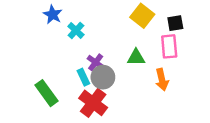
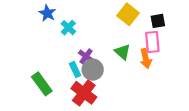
green triangle: (136, 57) -> (122, 52), turned 42
orange arrow: (162, 80) -> (146, 59), moved

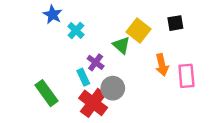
yellow square: (128, 14) -> (139, 30), moved
pink rectangle: (152, 42) -> (186, 76), moved
green triangle: (122, 52) -> (121, 45), moved
gray circle: (93, 70) -> (113, 88), moved

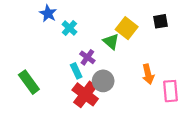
orange arrow: (162, 65) -> (148, 74), moved
pink rectangle: (186, 76) -> (171, 91), moved
green rectangle: (46, 93) -> (29, 82), moved

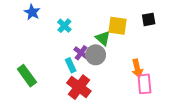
blue star: (48, 13) -> (32, 12), moved
yellow square: (127, 28) -> (117, 26), turned -30
gray circle: (103, 81) -> (96, 55), moved
pink rectangle: (171, 91) -> (144, 84), moved

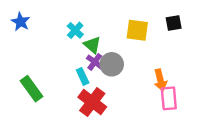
blue star: (32, 12) -> (21, 22), moved
green triangle: (103, 38) -> (92, 45), moved

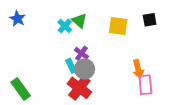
green triangle: (92, 45) -> (79, 21), moved
gray circle: (112, 64) -> (85, 69), moved
green rectangle: (31, 89) -> (21, 89), moved

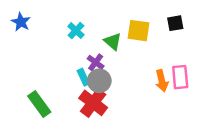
green triangle: (79, 21) -> (113, 42), moved
pink rectangle: (145, 85) -> (180, 77), moved
green rectangle: (21, 89) -> (39, 104), moved

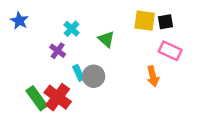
yellow square: (138, 31) -> (145, 21), moved
purple cross: (96, 62) -> (58, 51), moved
pink rectangle: (180, 77) -> (170, 51), moved, turned -60
red cross: (93, 103) -> (58, 97), moved

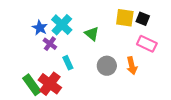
blue star: (19, 21) -> (40, 28), moved
black square: (165, 22) -> (143, 19), turned 32
cyan cross: (72, 29) -> (62, 25), size x1.5
gray circle: (94, 76) -> (107, 66), moved

